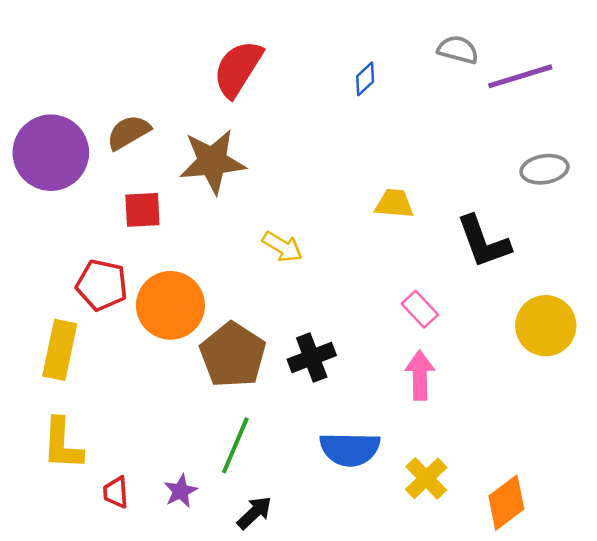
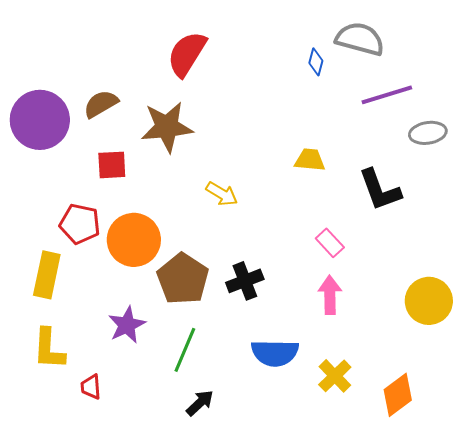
gray semicircle: (458, 50) -> (360, 39), size x1.5
purple line: (520, 76) -> (387, 95), moved
blue diamond: (365, 79) -> (316, 62), moved, turned -32
yellow circle: (546, 326) -> (429, 301), moved
purple star: (181, 491) -> (127, 325), moved, size x1.4

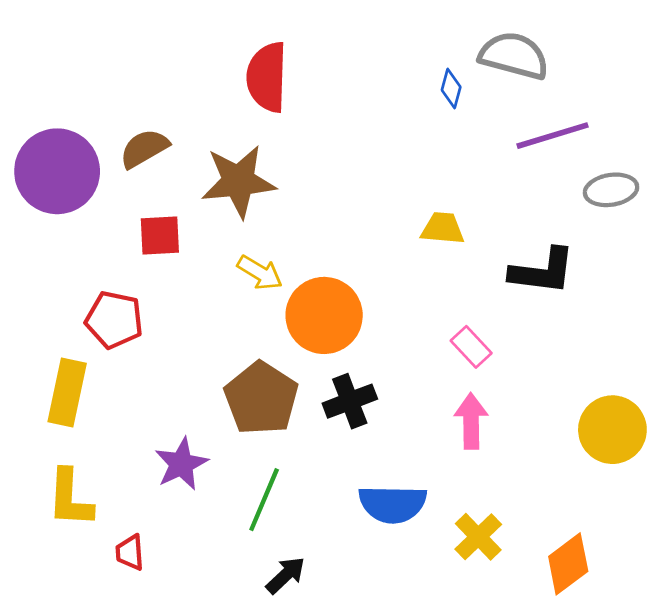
red semicircle: (187, 54) -> (267, 77), turned -30
black L-shape: (380, 190) -> (542, 271), turned -63
yellow arrow: (222, 194) -> (260, 273), moved
orange circle: (134, 240) -> (324, 315), moved

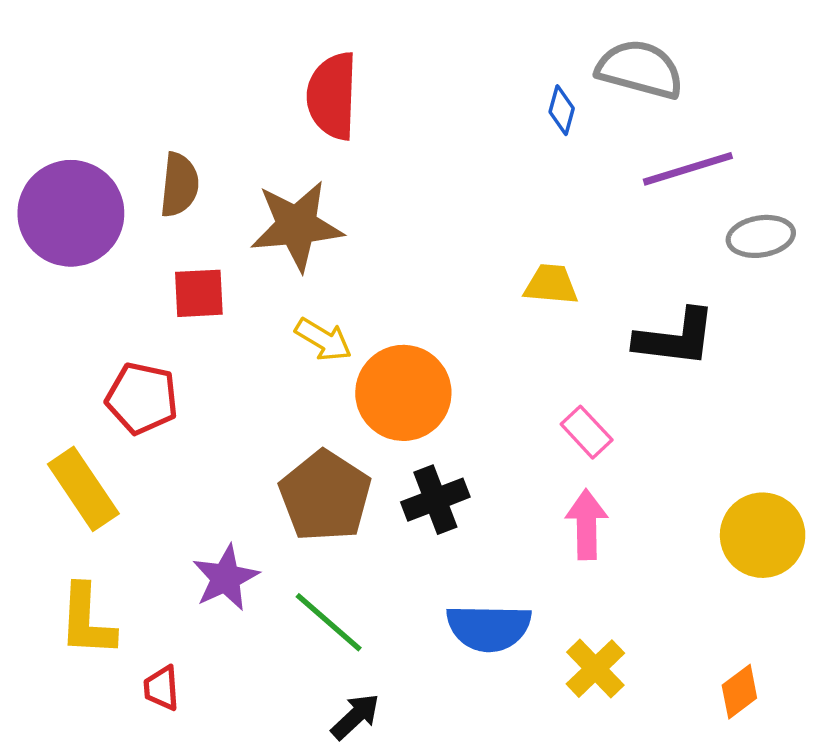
brown semicircle: (144, 148) -> (179, 185), turned 126
yellow rectangle: (67, 393) -> (83, 489), turned -46
green line: (264, 500) -> (329, 622), turned -72
orange diamond: (568, 564) -> (739, 692), moved, size x0.7

